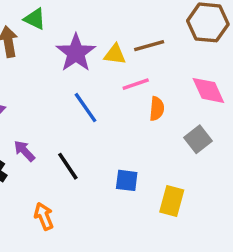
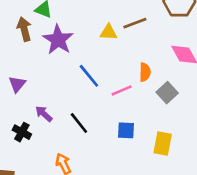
purple star: (76, 53) -> (58, 40), moved
pink line: (136, 84) -> (122, 90), moved
gray square: (198, 139) -> (167, 93), moved

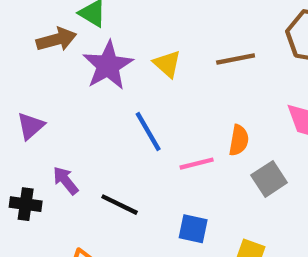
brown arrow: (24, 29) -> (56, 40), turned 80
yellow triangle: (109, 32) -> (167, 64), moved, turned 30
black line: (79, 123) -> (120, 205), turned -35
black cross: (22, 132) -> (26, 204), turned -30

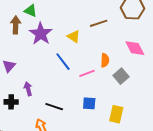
brown arrow: (56, 40) -> (16, 25), turned -66
yellow triangle: (167, 64) -> (74, 36), moved
purple arrow: (66, 181) -> (28, 89), turned 32
black line: (120, 205) -> (54, 107), moved

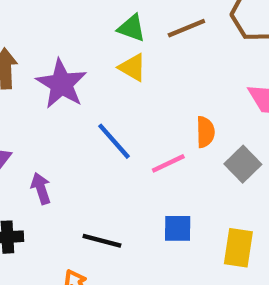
green triangle: (31, 11) -> (132, 28), moved
brown line: (99, 23) -> (186, 28), moved
yellow triangle: (74, 36) -> (132, 67), moved
purple arrow: (28, 89) -> (41, 188), moved

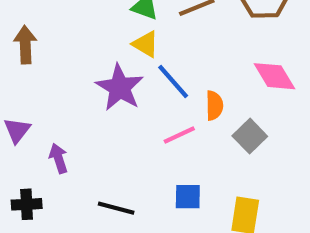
purple star: (61, 84) -> (120, 88), moved
blue line: (114, 141) -> (173, 82), moved

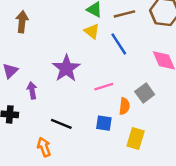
blue line: (173, 82) -> (119, 44), moved
purple star: (120, 88) -> (66, 68), moved
orange semicircle: (214, 105) -> (124, 106), moved

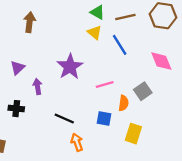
orange arrow: (44, 147) -> (77, 142), moved

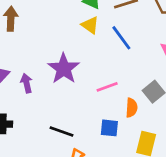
purple arrow: (37, 87) -> (26, 83), moved

